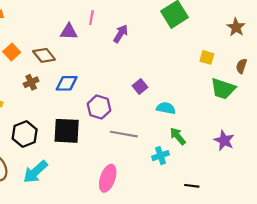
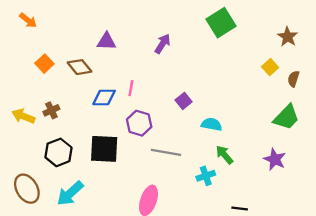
pink line: (91, 18) -> (131, 88), moved
yellow square: (207, 57) -> (270, 67), moved, turned 32
brown cross: (31, 82) -> (51, 110), moved
green trapezoid: (223, 89) -> (286, 117), moved, turned -64

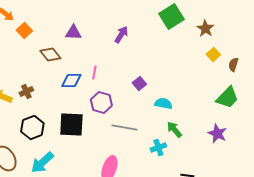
brown star: (288, 37) -> (205, 28), moved
orange square: (44, 64) -> (24, 30), moved

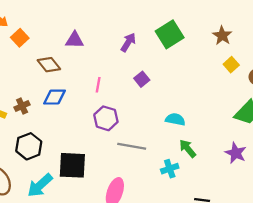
green square: (171, 16) -> (170, 34), moved
blue diamond: (71, 80) -> (54, 97), moved
purple square: (139, 84) -> (142, 79), moved
black square: (71, 124) -> (72, 165), moved

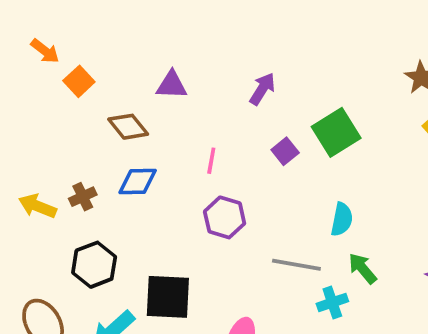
green square: (170, 34) -> (336, 132), moved
cyan semicircle: (175, 119) -> (342, 219), turned 90
gray line: (132, 146) -> (296, 265), moved

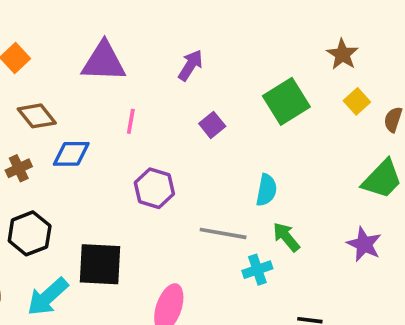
purple triangle: (172, 85) -> (104, 62), size x1.5
brown diamond: (128, 127) -> (37, 116), moved
green square: (336, 132) -> (286, 101), moved
pink line: (211, 161) -> (131, 121), moved

